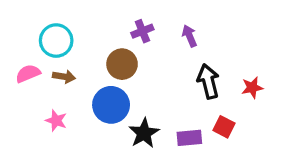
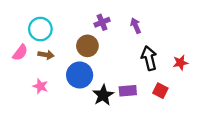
pink semicircle: (28, 74) -> (20, 53), turned 150
purple rectangle: (189, 138) -> (128, 91), moved

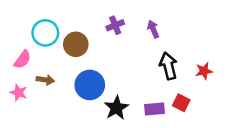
brown circle: (87, 46) -> (76, 44), moved
brown arrow: (46, 55) -> (45, 80), moved
pink star: (40, 86) -> (19, 93), moved
purple rectangle: (128, 91) -> (155, 109), moved

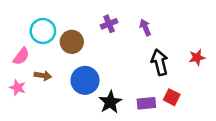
red star: (204, 71) -> (197, 57), moved

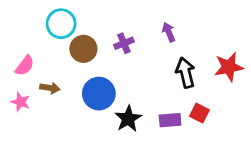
purple cross: (109, 24) -> (124, 43), moved
cyan circle: (43, 31) -> (61, 24), moved
red star: (197, 57) -> (229, 67), size x1.5

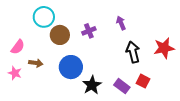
purple rectangle: (170, 120) -> (122, 86), turned 42

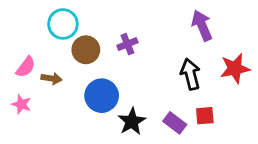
purple arrow: (121, 23) -> (202, 25), moved, size x1.5
brown arrow: (36, 63) -> (51, 78), moved
red square: (143, 81) -> (205, 116), turned -32

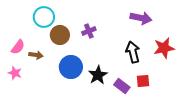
purple arrow: (202, 25) -> (141, 18), turned 125
black star: (132, 121) -> (98, 75), moved

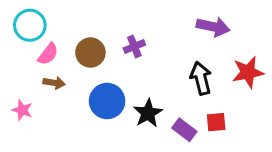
cyan circle: (44, 17) -> (30, 25), moved
pink semicircle: (18, 47) -> (48, 54), moved

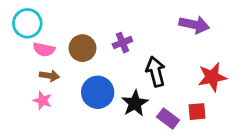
pink semicircle: (48, 54) -> (44, 49), turned 65
red star: (248, 72) -> (212, 77), moved
black arrow: (201, 78) -> (156, 72), moved
pink star: (22, 110) -> (42, 101), moved

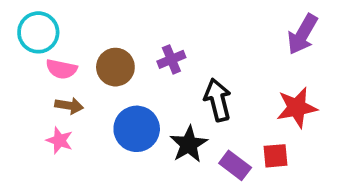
purple arrow: (194, 25) -> (303, 34), moved, turned 108

